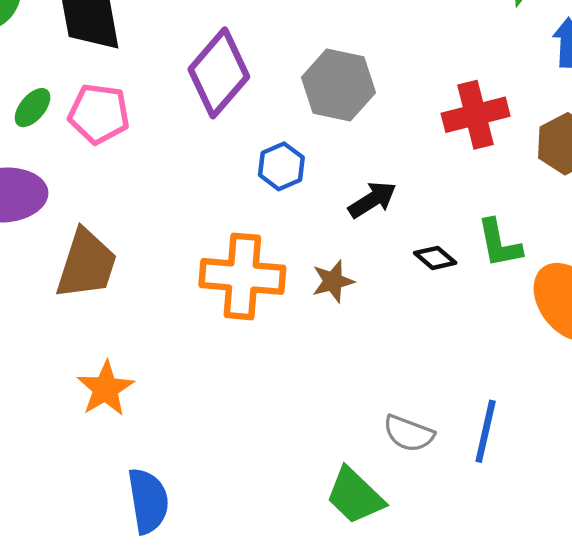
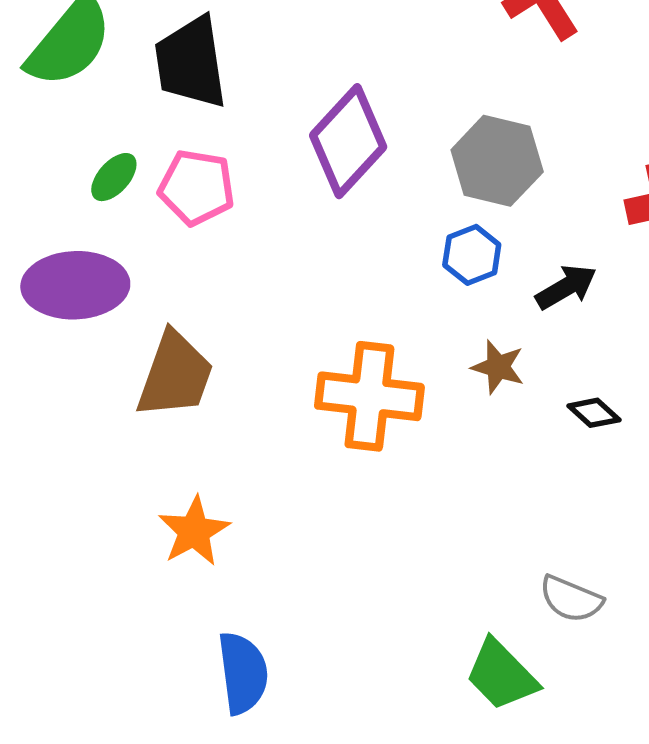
blue hexagon: (281, 166) -> (472, 255), moved
black arrow: (372, 200) -> (566, 287), moved
black diamond: (435, 258) -> (594, 413), moved
brown star: (333, 281) -> (498, 367), moved, turned 30

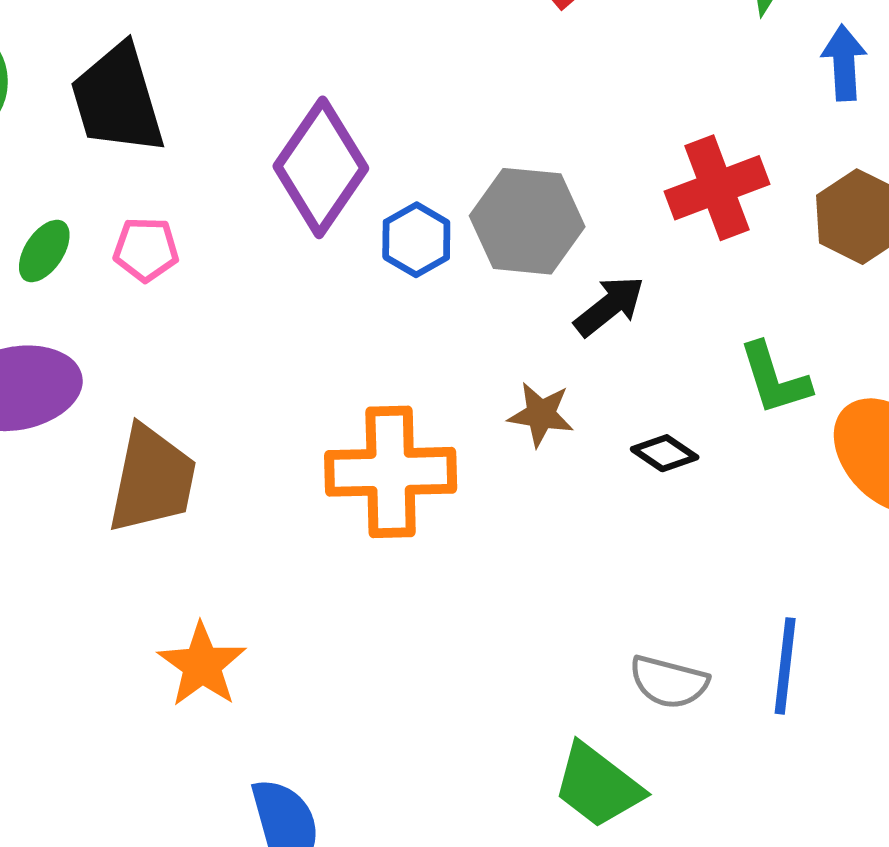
gray hexagon: (497, 161) -> (527, 221), moved
pink pentagon: (197, 187) -> (146, 249), size x0.7
blue hexagon: (472, 255) -> (416, 240), moved

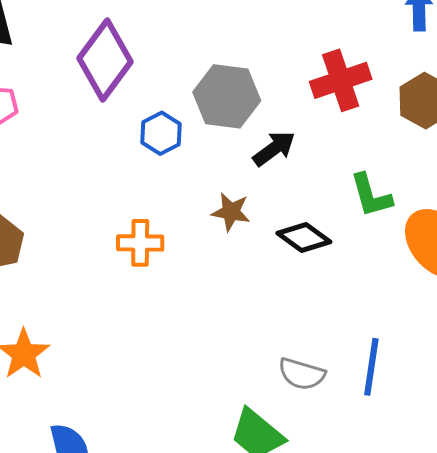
blue hexagon: (416, 240) -> (161, 133), moved
black diamond: (665, 453) -> (304, 238), size x1.4
orange cross: (391, 472) -> (140, 243), size x0.6

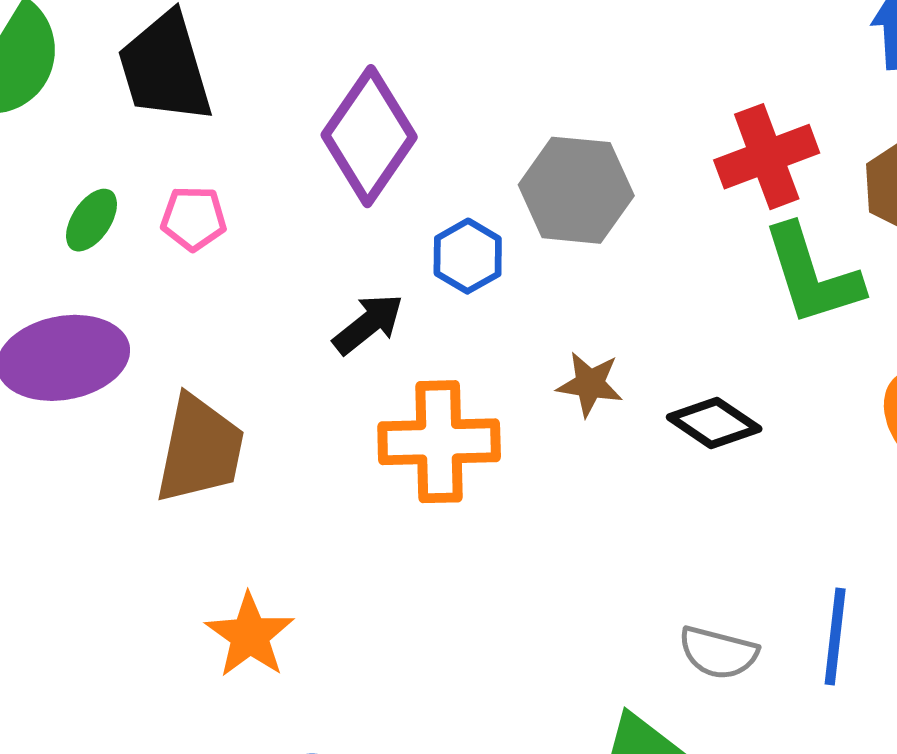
black arrow: (274, 149) -> (368, 324), moved
green L-shape: (371, 195) -> (812, 275), moved, size x1.4
orange cross: (140, 243) -> (439, 442), size x1.5

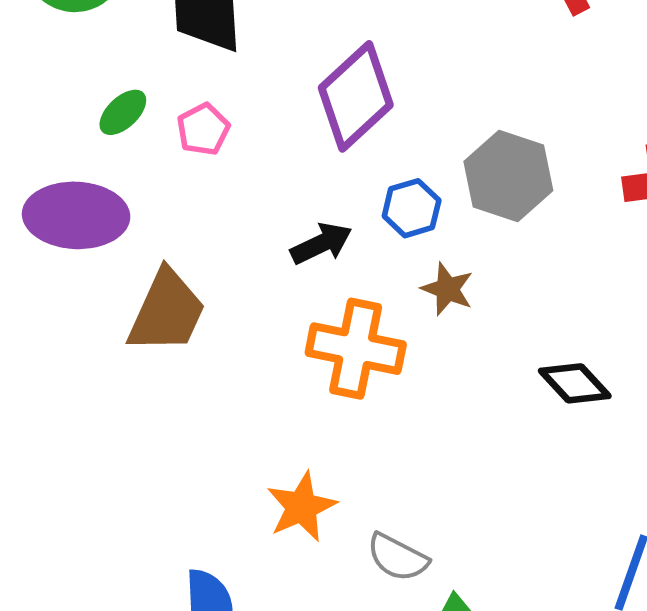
pink pentagon: (194, 218) -> (203, 129), turned 30
brown star: (590, 384) -> (447, 289), moved
orange star: (250, 635) -> (302, 507), moved
gray semicircle: (718, 653) -> (398, 557), moved

